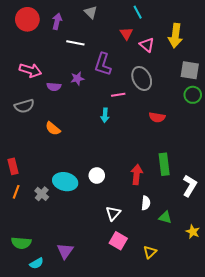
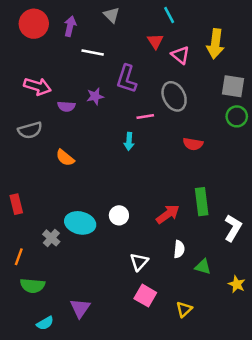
red arrow: (137, 174) -> (168, 214), turned 48
orange line: (16, 192) -> (19, 257), moved
green semicircle: (21, 243) -> (33, 286), moved

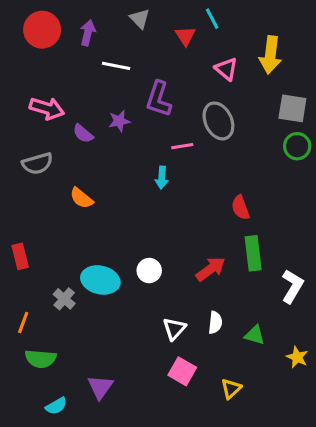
red triangle: (155, 41) -> (185, 36), moved
purple semicircle: (66, 106) -> (83, 134), turned 36
red semicircle: (193, 144) -> (240, 208), moved, turned 60
white semicircle: (179, 249) -> (215, 322), moved

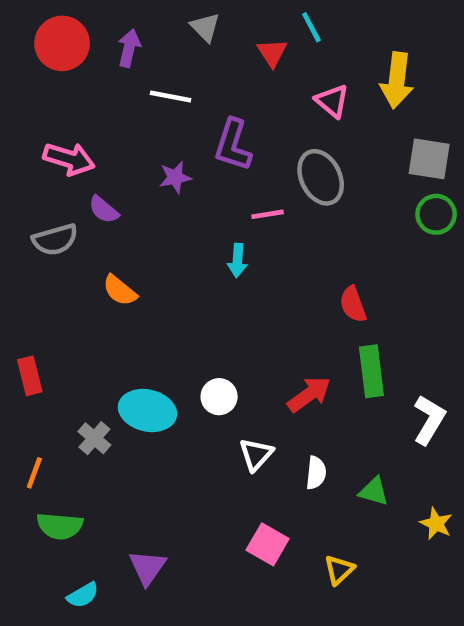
purple semicircle: (83, 134) -> (104, 210), moved
white triangle: (174, 329) -> (256, 454), moved

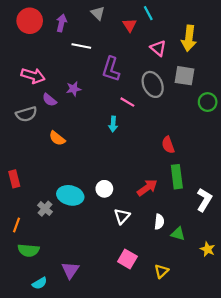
gray square: (429, 159) -> (185, 76), moved
purple star: (175, 177) -> (74, 89), moved
pink line: (268, 214) -> (127, 102), turned 40
white semicircle: (316, 473) -> (159, 222), moved

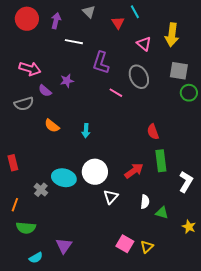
gray square: (185, 76) -> (179, 71), moved
cyan arrow: (113, 124) -> (86, 131), moved
white circle: (104, 189) -> (95, 172), size x1.6
pink square: (127, 259) -> (125, 244), moved

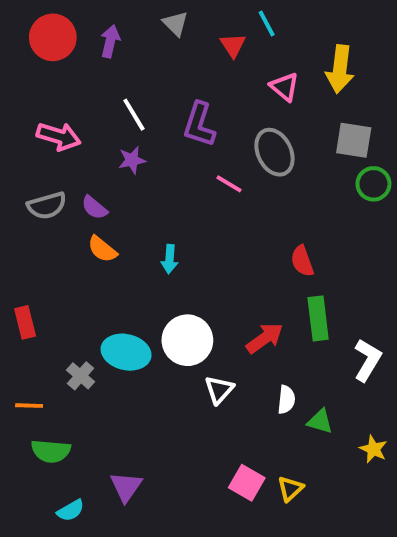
white line: (74, 42) -> (134, 115), moved, turned 48
purple semicircle: (45, 91) -> (94, 208), moved
orange line: (15, 205) -> (29, 406), turned 72

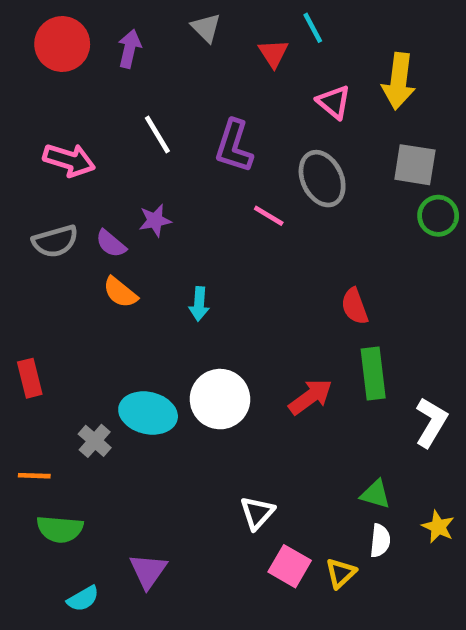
purple star: (132, 160) -> (155, 220), moved
white triangle: (219, 390) -> (257, 513), moved
white semicircle: (286, 400) -> (380, 541), moved

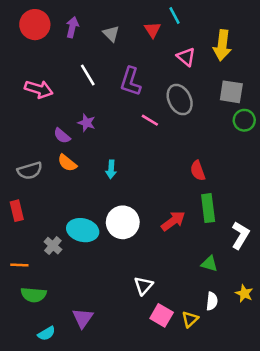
gray triangle: (206, 28) -> (111, 34), moved
purple star: (155, 220) -> (87, 123), turned 30
gray semicircle: (55, 241) -> (30, 171), moved
green triangle: (375, 494) -> (209, 264), moved

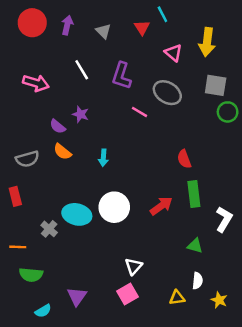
gray ellipse: (180, 100) -> (167, 93), turned -32
yellow star: (244, 293) -> (219, 300), moved
pink square: (162, 315) -> (127, 294), moved, turned 30
yellow triangle: (190, 319) -> (177, 298), turned 35

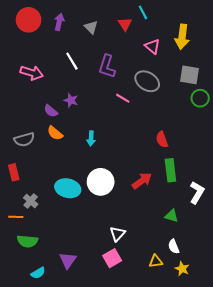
gray cross: (49, 229) -> (31, 201), moved
white semicircle: (197, 281) -> (174, 246), turned 152
yellow star: (219, 300) -> (182, 269), moved

